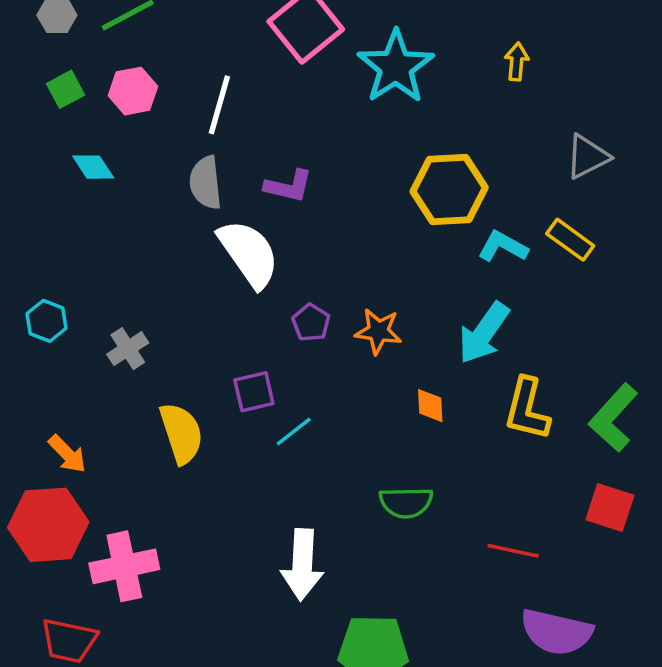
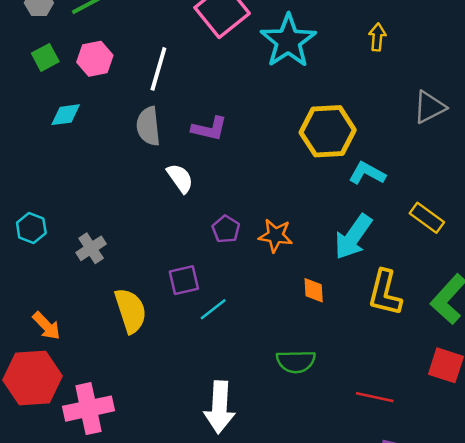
cyan diamond: (93, 167) -> (66, 115), turned -64
yellow rectangle: (570, 240) -> (427, 218), moved
white semicircle: (249, 254) -> (180, 178), size x0.6

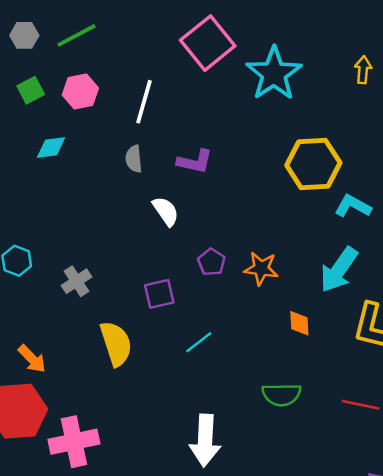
gray semicircle: (148, 126) -> (134, 159), size x0.7
purple square: (184, 280) -> (159, 294), moved
red line: (375, 397) -> (360, 405), moved

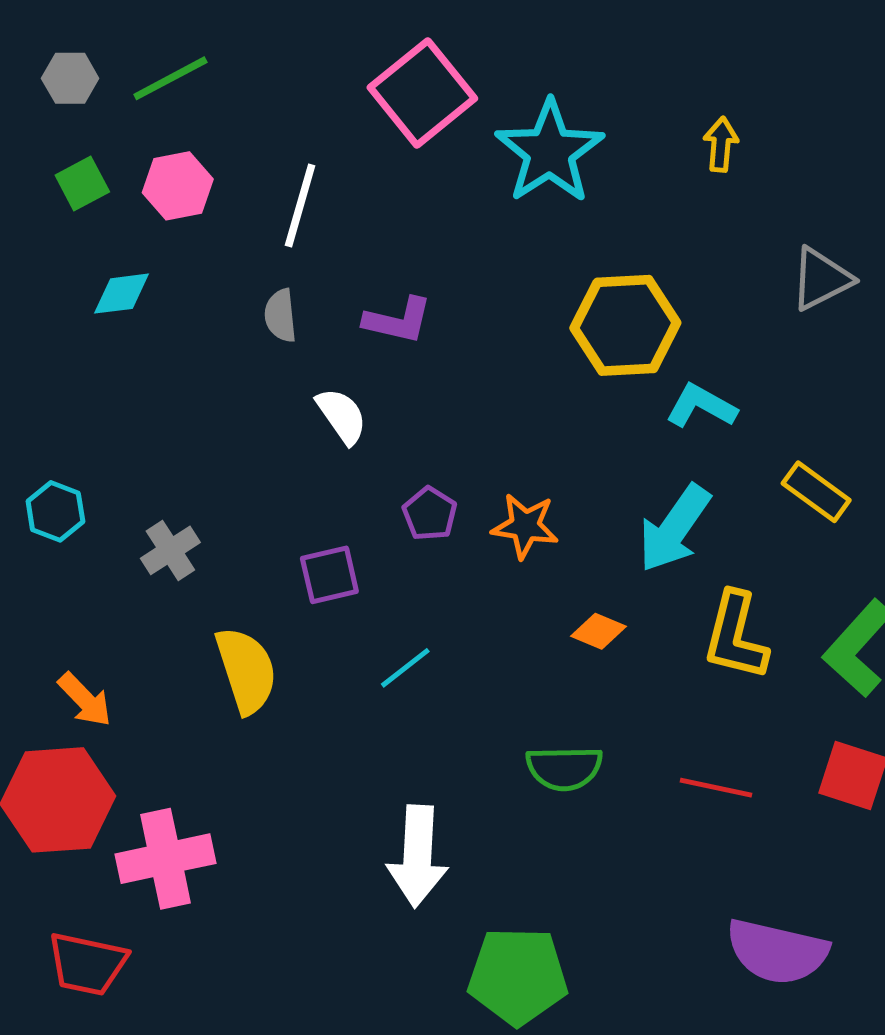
orange diamond: (299, 323) -> (599, 631), turned -64

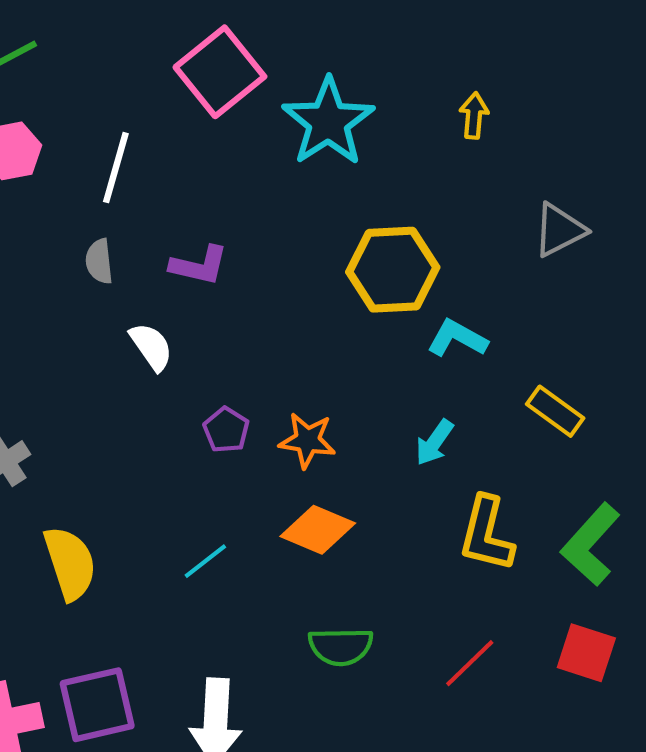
cyan arrow: (674, 528) -> (434, 442), size x0.6
purple square: (329, 575) -> (97, 705), moved, size x1.5
orange diamond: (599, 631) -> (318, 530), moved, size x1.6
red line: (716, 788) -> (470, 663), turned -56

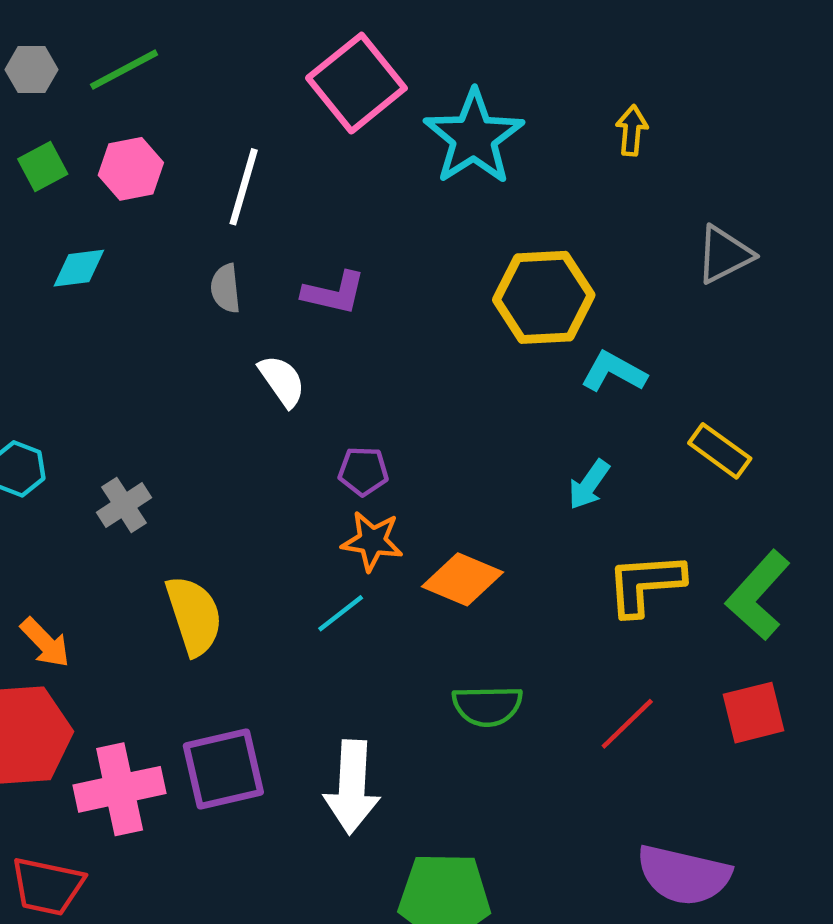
purple pentagon: (226, 430) -> (363, 471), turned -30
orange star: (307, 440) -> (372, 541), moved
yellow L-shape: (486, 534) -> (645, 584), turned 72
red square: (586, 653) -> (754, 713), turned -32

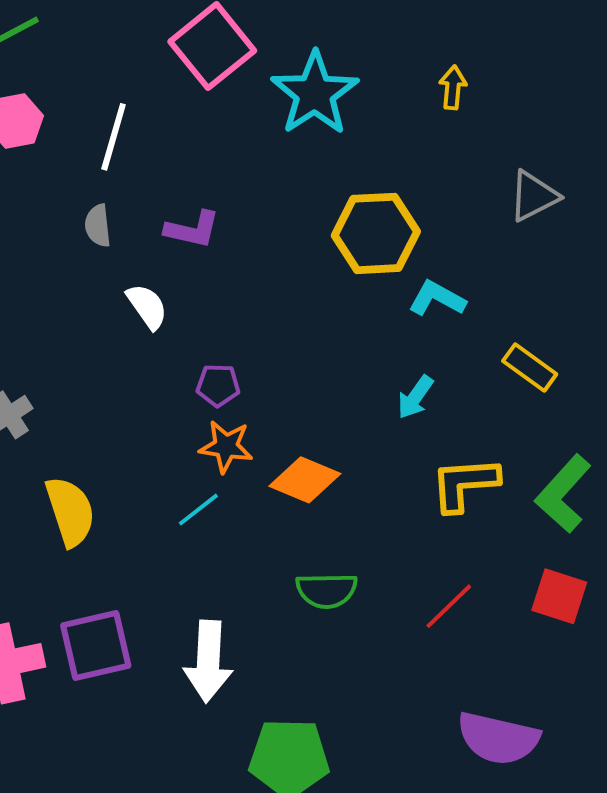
red square: (754, 713) -> (559, 596), turned 32

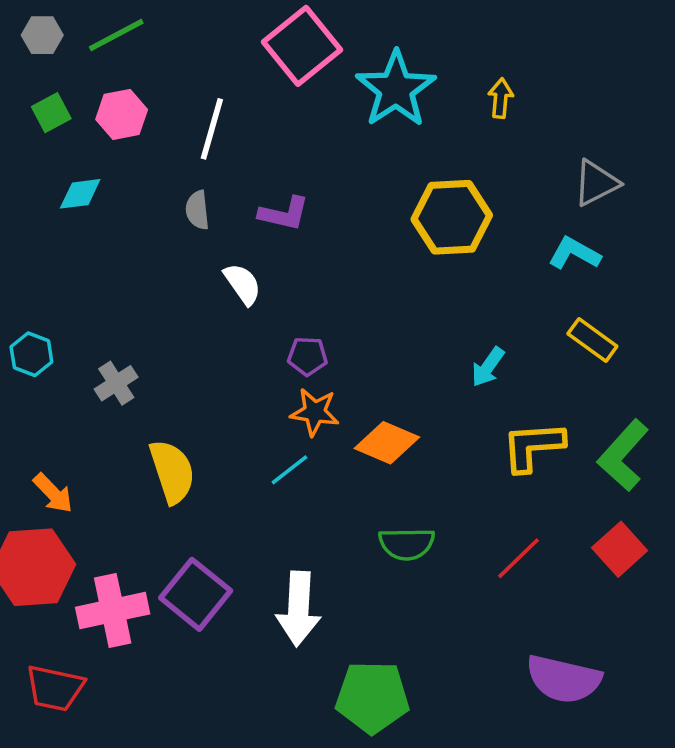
yellow arrow: (453, 87) -> (500, 98), moved
cyan L-shape: (437, 299) -> (574, 253), moved
red square: (559, 596) -> (620, 549), turned 30
purple square: (96, 646) -> (196, 594), turned -38

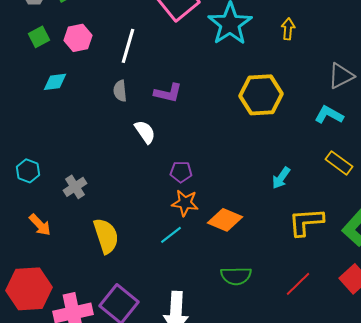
orange arrow: (53, 493) -> (40, 225), moved

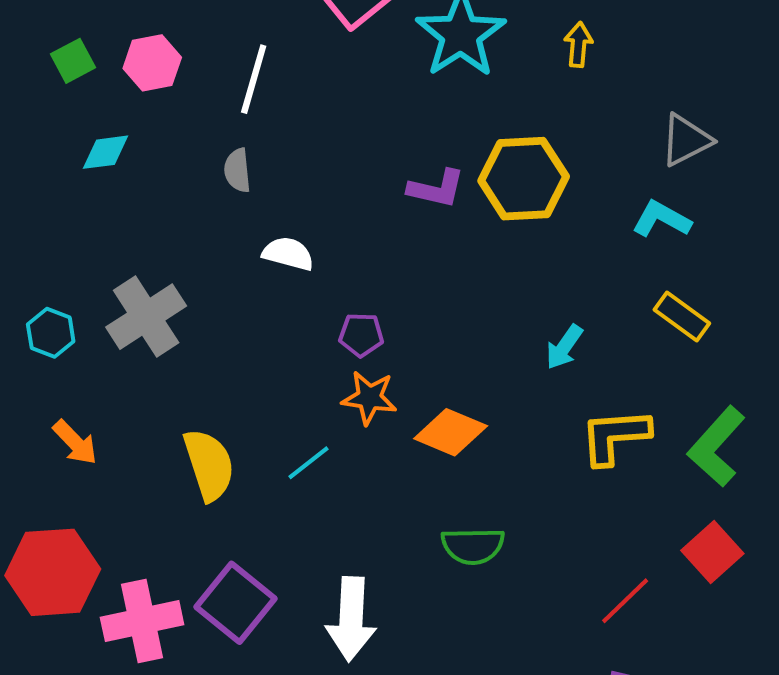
purple L-shape: (168, 93) -> (436, 189), moved
white semicircle: (145, 132) -> (288, 254), turned -40
gray cross: (75, 187) -> (146, 317), moved, size x1.6
cyan line: (171, 235) -> (308, 463), moved
red line: (298, 284) -> (625, 601), moved

